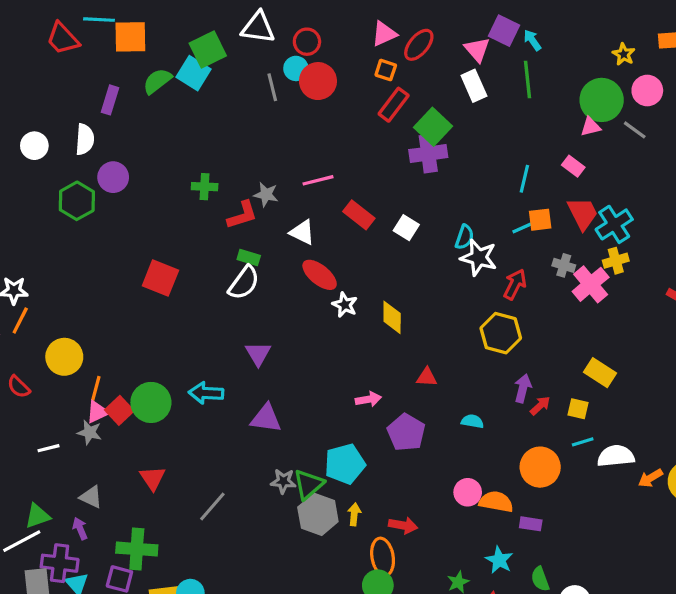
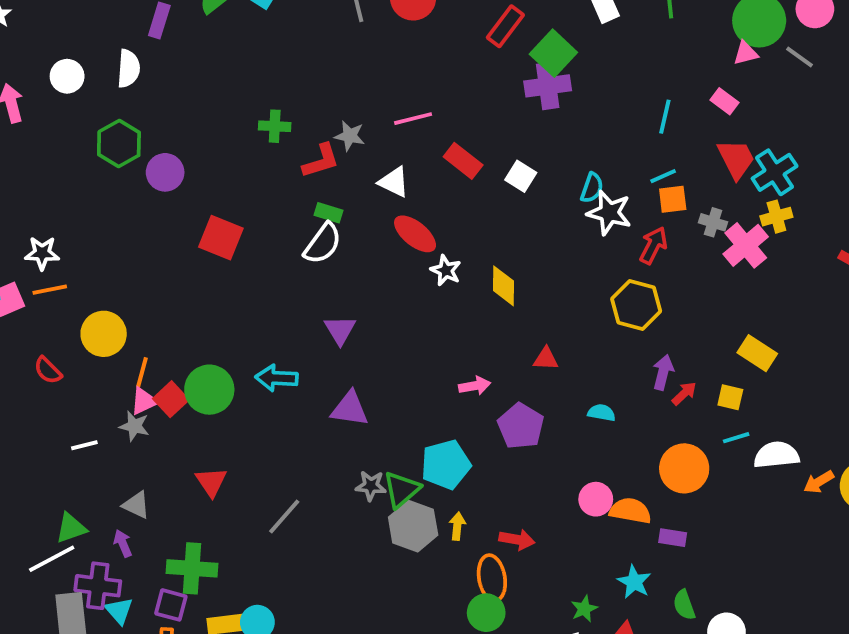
purple circle: (113, 177) -> (165, 172), moved
orange square: (540, 220) -> (673, 199), moved
orange line: (20, 321) -> (50, 290), turned 52

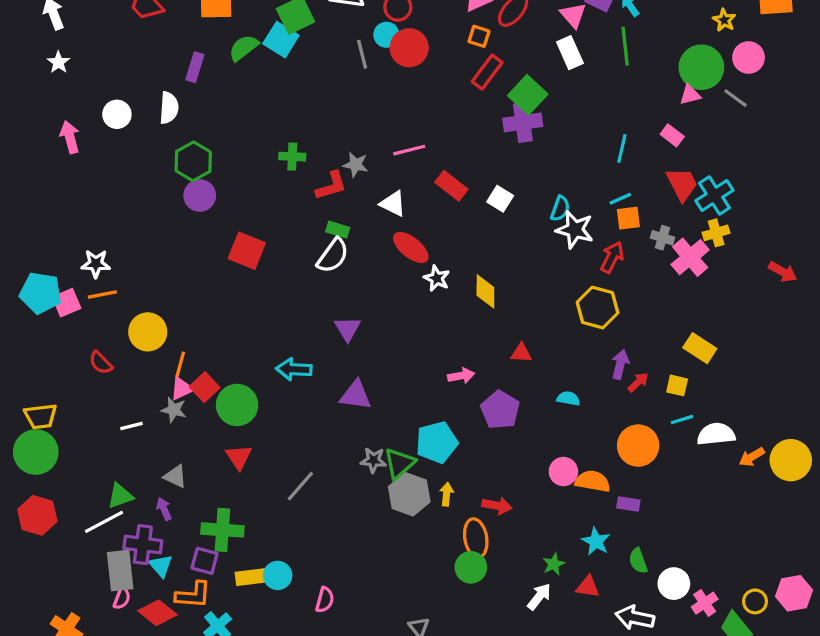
green hexagon: (119, 144) -> (193, 161), moved
green circle: (209, 390) -> (237, 405), moved

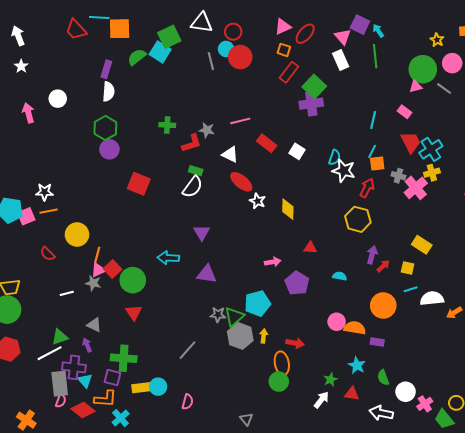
white semicircle: (169, 108) -> (108, 92), moved
cyan line: (620, 199) -> (372, 151), turned -40
gray line: (300, 486) -> (188, 350), moved

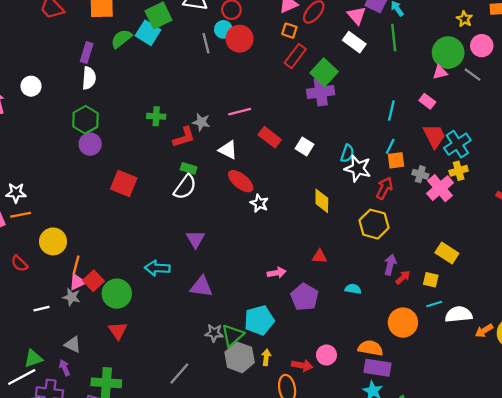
white rectangle: (341, 60) -> (354, 42), turned -30
yellow diamond: (288, 209) -> (322, 201), moved
pink circle: (337, 322) -> (326, 355), moved
purple rectangle: (377, 342) -> (377, 368), moved, size x1.6

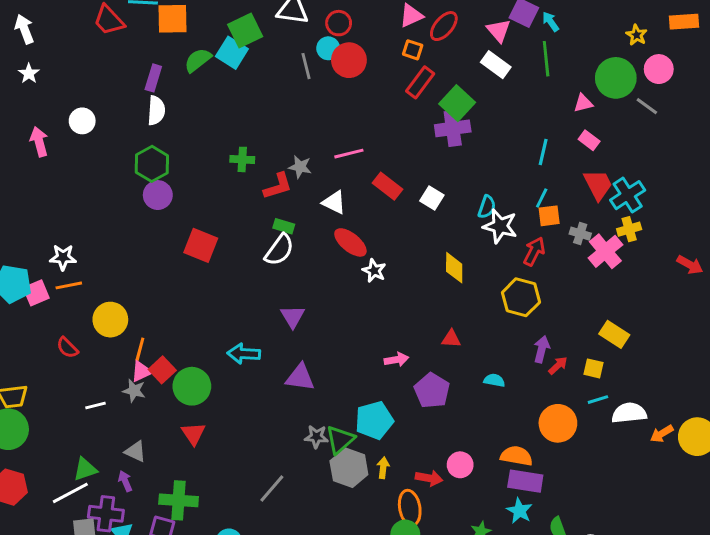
pink triangle: (440, 72) -> (583, 103), moved

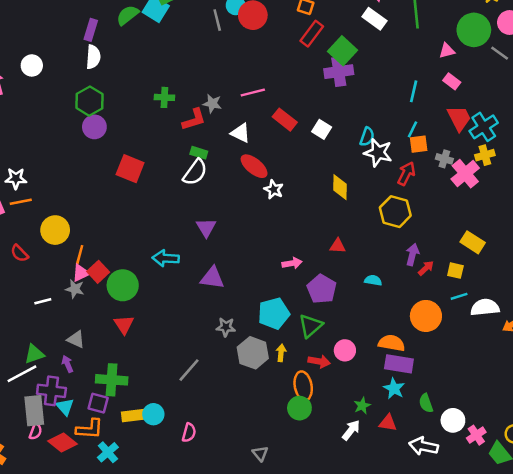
green triangle: (340, 440) -> (311, 326), moved

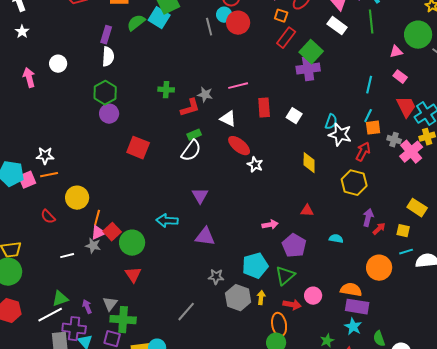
red rectangle: (285, 120) -> (264, 108), turned 48
green rectangle: (199, 153) -> (194, 135), turned -40
gray triangle: (76, 339) -> (110, 304), moved, turned 42

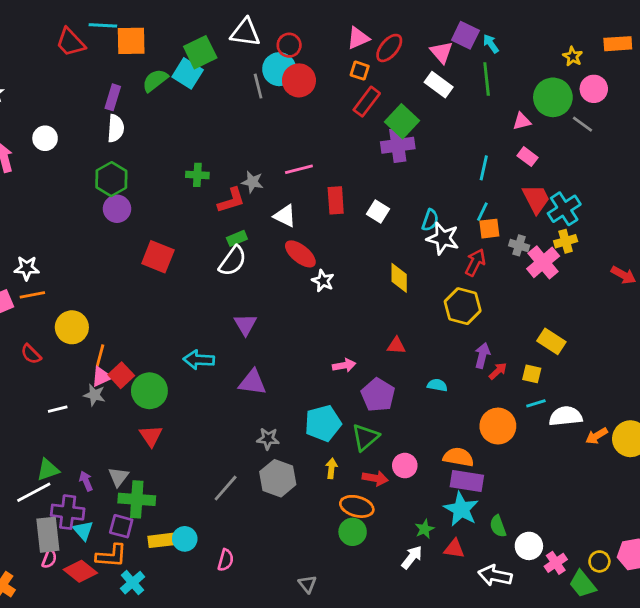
cyan circle: (224, 15) -> (279, 69), size x1.5
gray hexagon: (238, 298) -> (278, 478), moved
orange ellipse: (279, 325) -> (357, 506), turned -65
cyan star: (353, 327) -> (461, 509), size x1.4

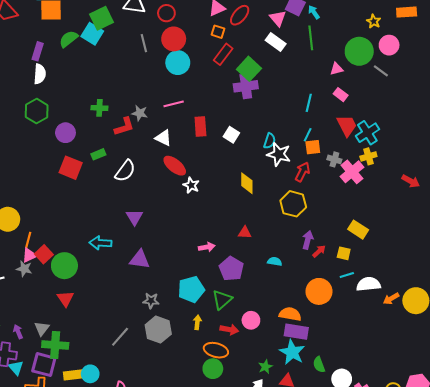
cyan circle: (279, 69) -> (178, 63), moved
purple circle: (117, 209) -> (65, 133), moved
green rectangle: (237, 238) -> (98, 154), moved
purple square: (121, 526) -> (44, 365), size x1.4

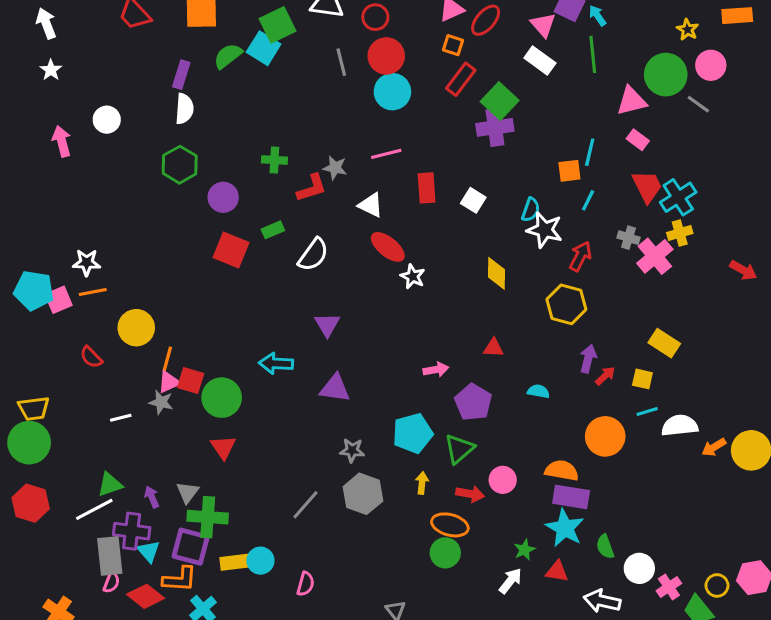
pink triangle: (337, 69) -> (632, 101), size x1.5
orange square: (313, 147) -> (569, 171), moved
red square: (44, 254) -> (191, 380), turned -30

